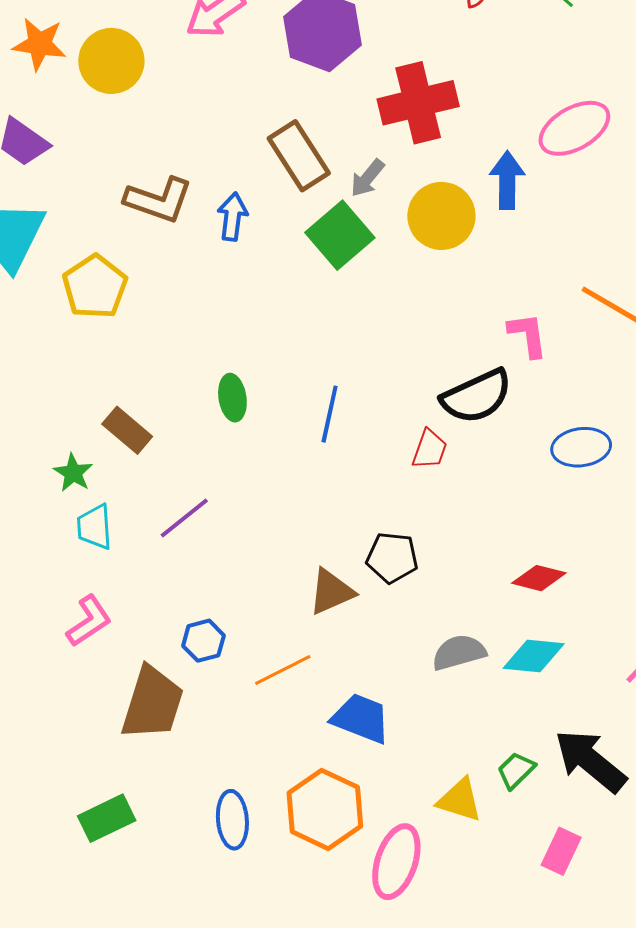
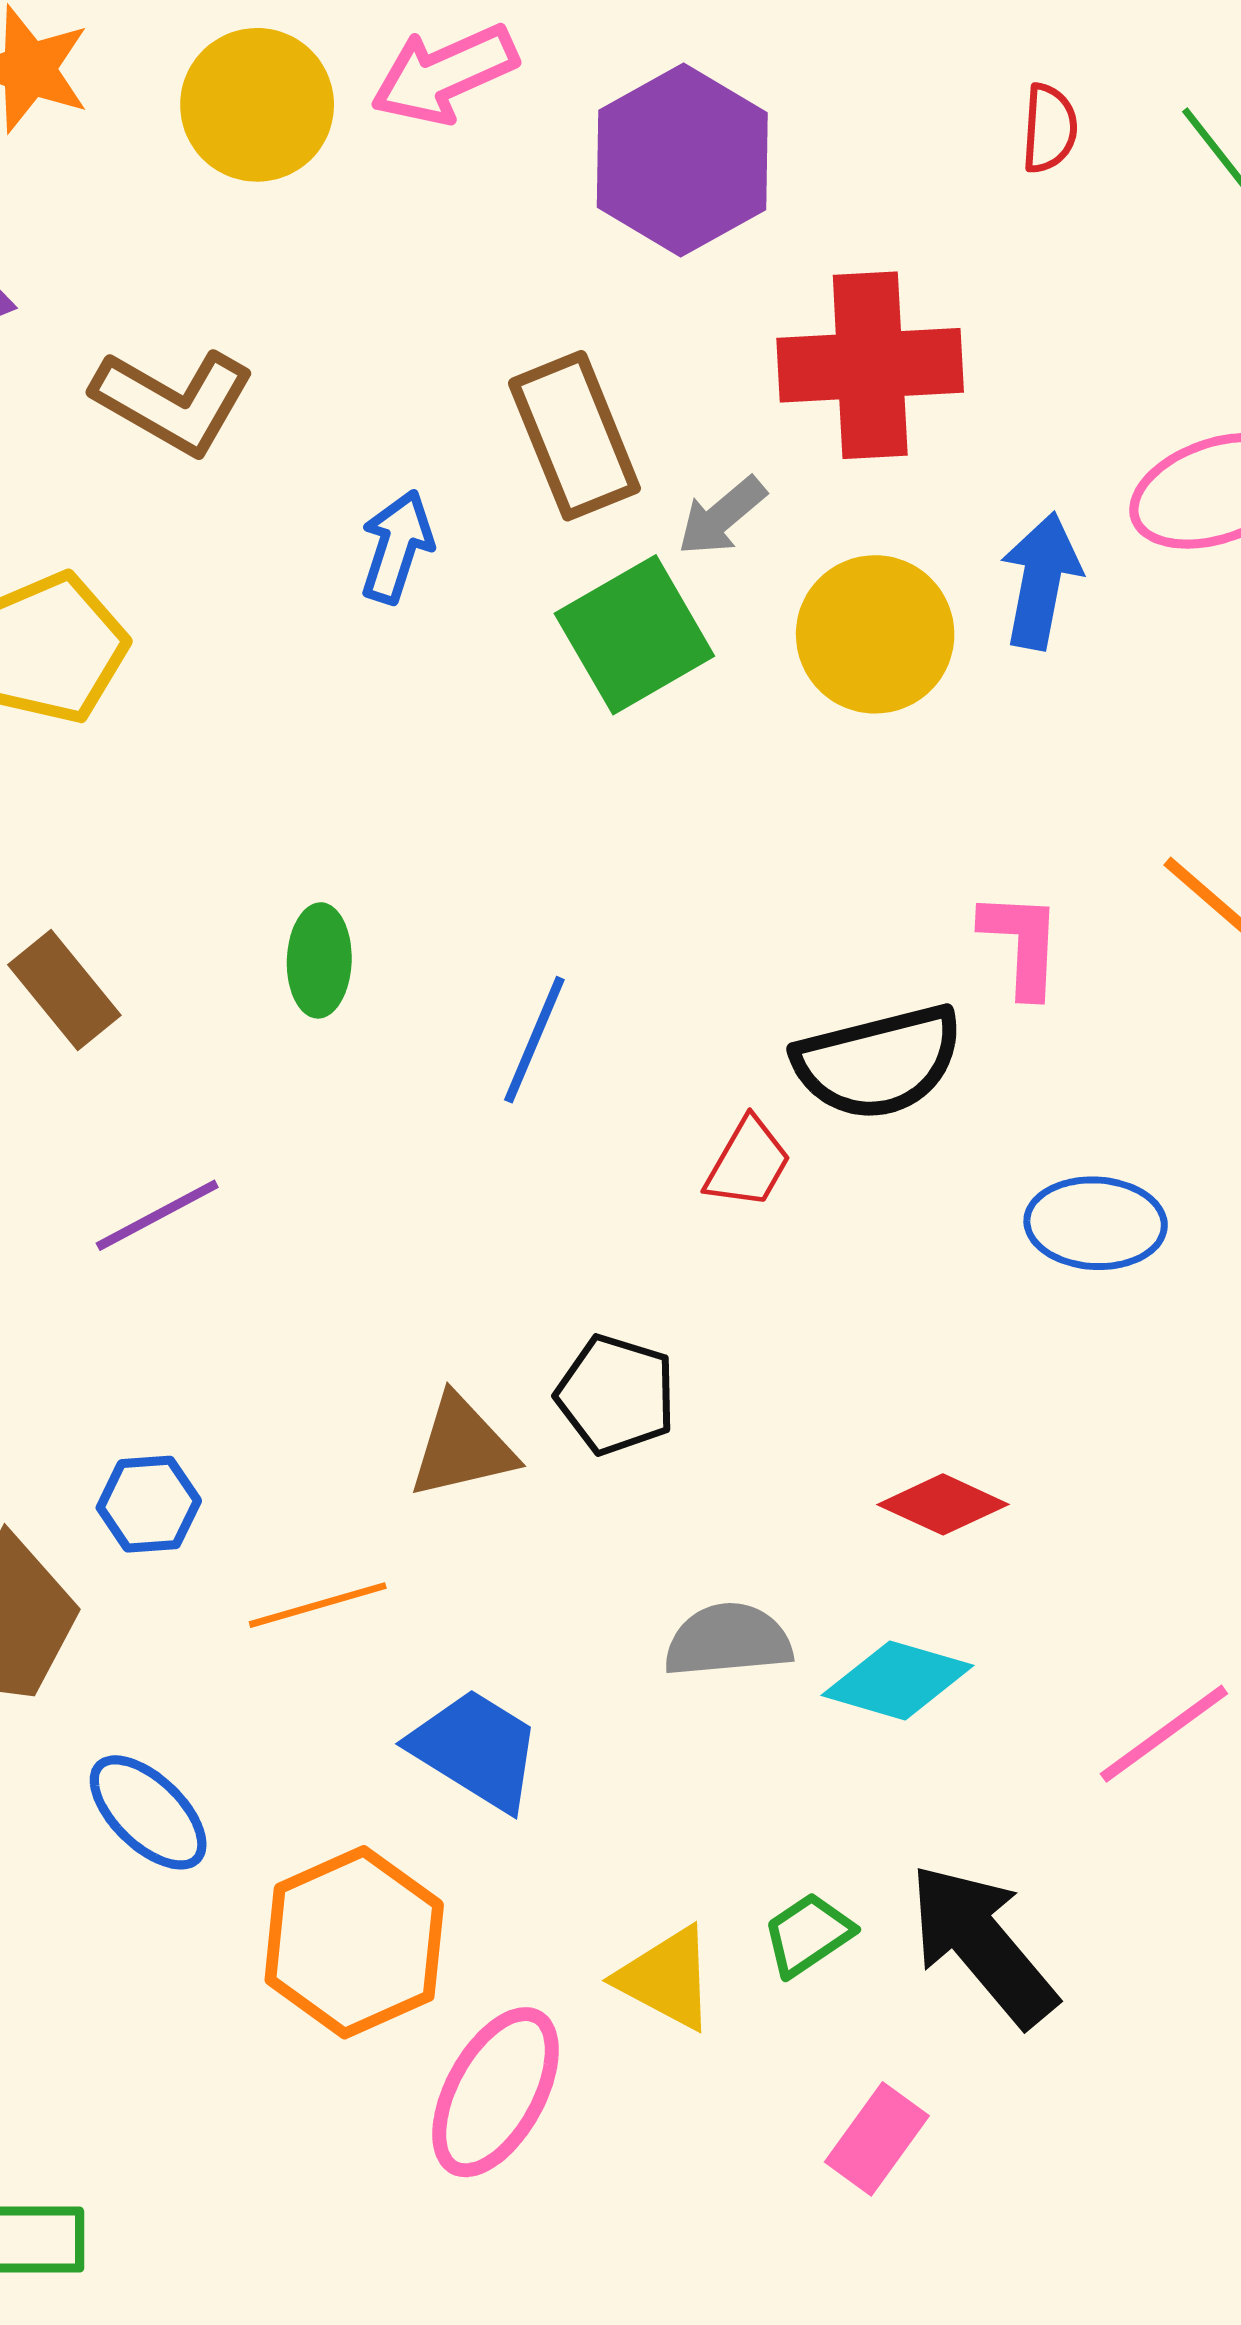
yellow circle: (111, 61) -> (257, 105), moved
brown L-shape: (158, 200) -> (173, 401), moved
blue ellipse: (232, 820) -> (148, 1812), moved, turned -52

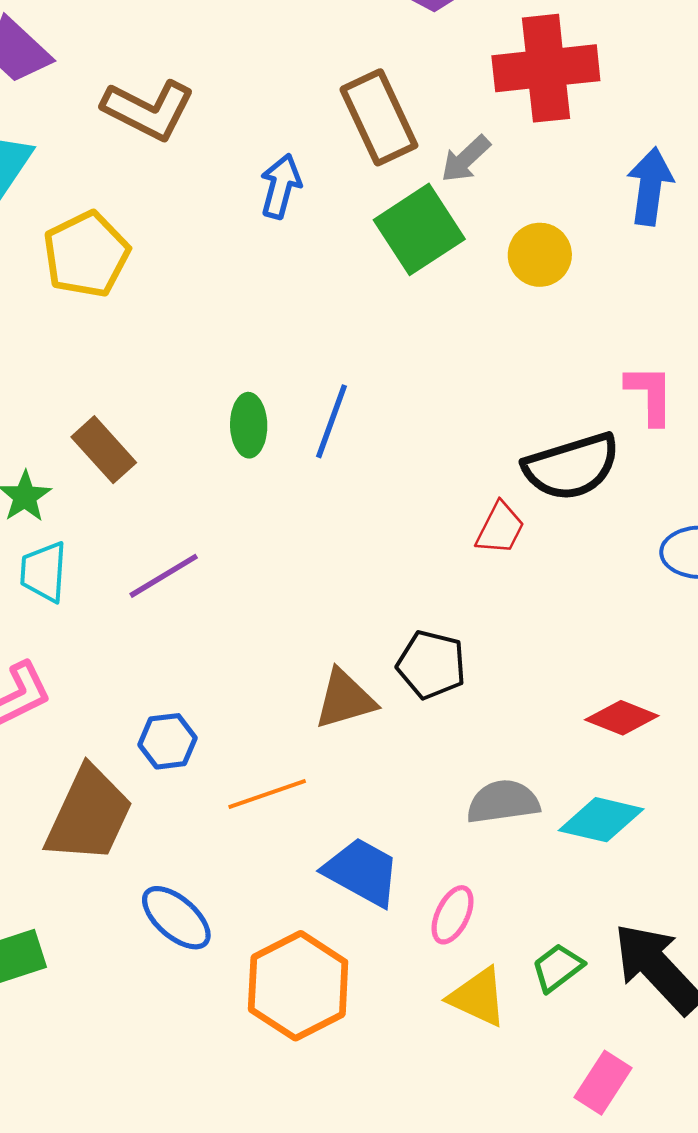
yellow circle: (875, 634) -> (540, 255), moved, size x0.7
blue line: (534, 1040) -> (332, 421), moved
pink ellipse: (496, 2092) -> (453, 915), moved, size x0.6

